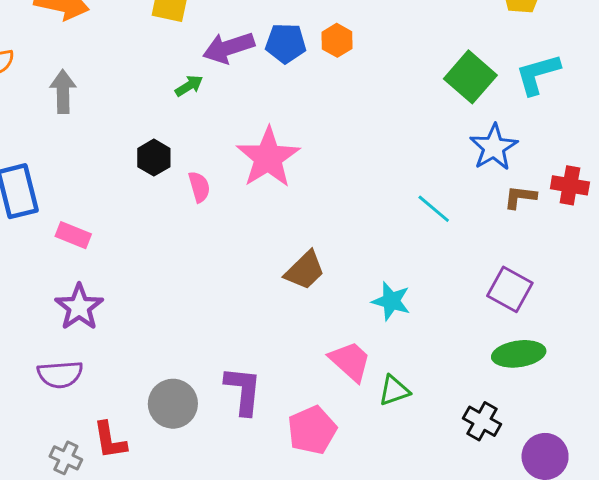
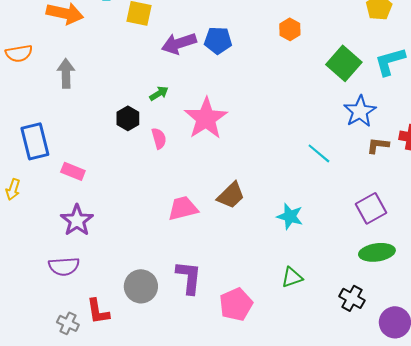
orange hexagon: (337, 40) -> (290, 29), moved
green arrow: (189, 86) -> (159, 93), moved
purple square: (510, 289) -> (371, 208), turned 32
pink trapezoid: (350, 361) -> (183, 208), moved, turned -56

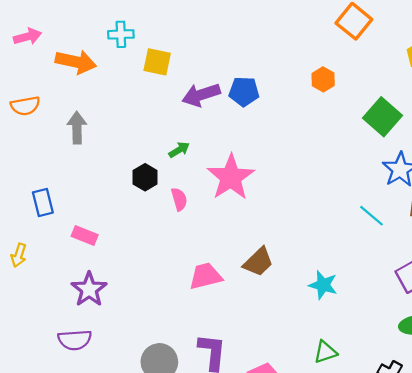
blue rectangle: (35, 141) -> (43, 203), size x0.7
cyan line: (319, 153) -> (371, 216), moved

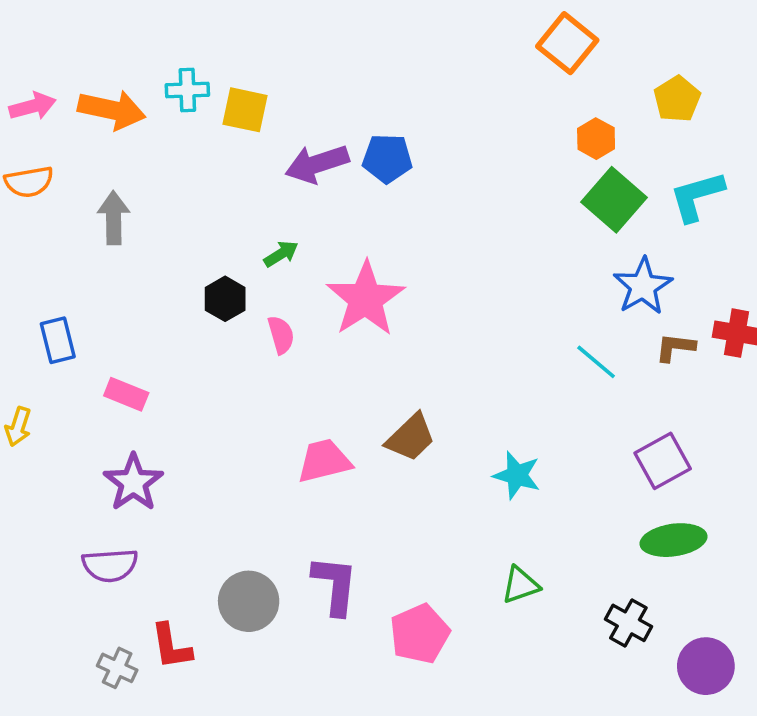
cyan cross: (121, 34) -> (187, 90), moved
pink arrow: (27, 37) -> (33, 106), moved
orange hexagon: (323, 79) -> (596, 139), moved

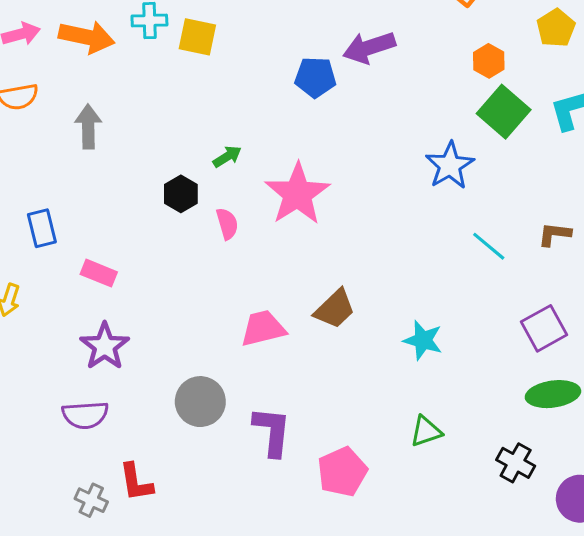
purple arrow: (317, 164) -> (369, 47), moved
blue star: (643, 286) -> (450, 165), moved
gray circle: (249, 601) -> (200, 402), moved

